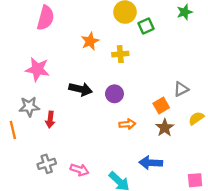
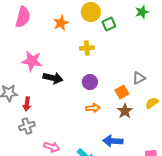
orange star: (90, 41) -> (61, 23), moved
pink star: (37, 69) -> (32, 61), moved
purple circle: (114, 94) -> (90, 82), moved
gray cross: (47, 164) -> (27, 126), moved

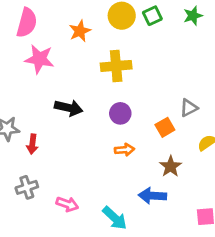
green square: (109, 24) -> (152, 16), moved
yellow cross: (87, 48) -> (116, 66), size x1.5
pink star: (32, 61) -> (39, 59), moved
brown star: (125, 111) -> (171, 166), moved
gray cross: (27, 126) -> (27, 187), moved

